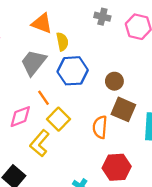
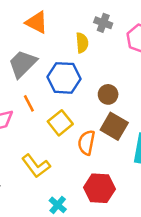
yellow semicircle: (62, 42) -> (82, 43), moved
yellow square: (59, 119) -> (60, 123), moved
yellow L-shape: (40, 143) -> (36, 166), moved, turned -84

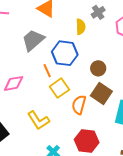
gray cross: (103, 23) -> (98, 12), turned 32
orange line: (29, 103) -> (47, 71), moved

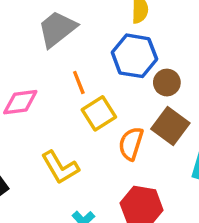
blue hexagon: (65, 53) -> (134, 56), moved

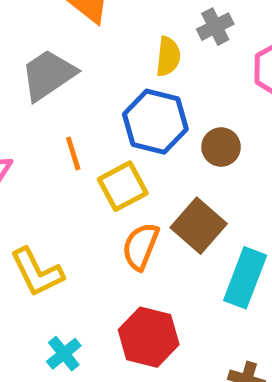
brown circle: (167, 83) -> (221, 147), moved
yellow square: (99, 113) -> (123, 186), moved

